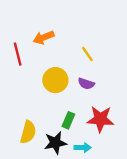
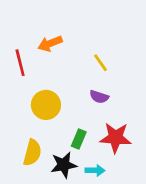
yellow circle: (55, 80) -> (46, 105), moved

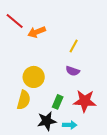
red line: (20, 63) -> (15, 21), moved, turned -36
yellow line: (100, 63) -> (74, 46), turned 64
yellow semicircle: (32, 153) -> (24, 100), moved

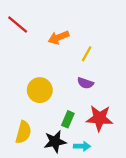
orange arrow: (37, 32) -> (59, 37), moved
yellow semicircle: (24, 100) -> (23, 132), moved

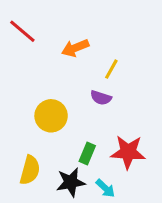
purple semicircle: (85, 83) -> (101, 98), moved
cyan arrow: (82, 146) -> (105, 188), turned 42

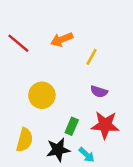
red line: (22, 31) -> (18, 43), moved
purple semicircle: (101, 98) -> (99, 92), moved

